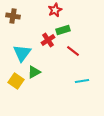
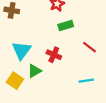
red cross: (48, 40) -> (54, 55), moved, turned -32
red line: (73, 51) -> (89, 47), moved

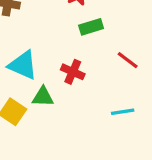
cyan triangle: (21, 50) -> (23, 65), turned -42
green triangle: (34, 71) -> (43, 97), turned 32

